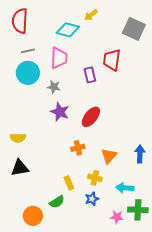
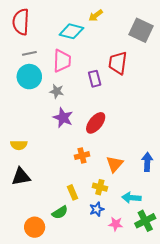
green cross: (138, 210) -> (145, 221), turned -30
pink star: (117, 217) -> (116, 224), moved

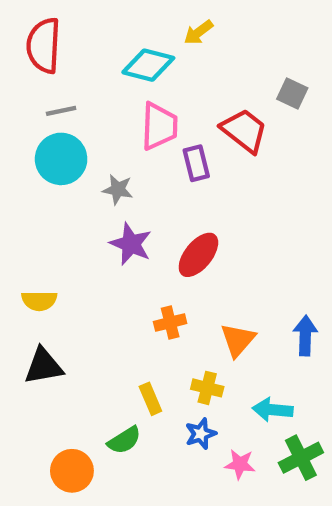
gray square: (141, 30) -> (292, 93), moved, size x0.6
pink trapezoid: (62, 61) -> (159, 126), moved
red trapezoid: (118, 63) -> (244, 131), turned 120

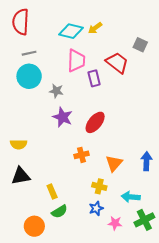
yellow arrow: (198, 32) -> (95, 28), moved
yellow rectangle: (150, 399) -> (52, 192), moved

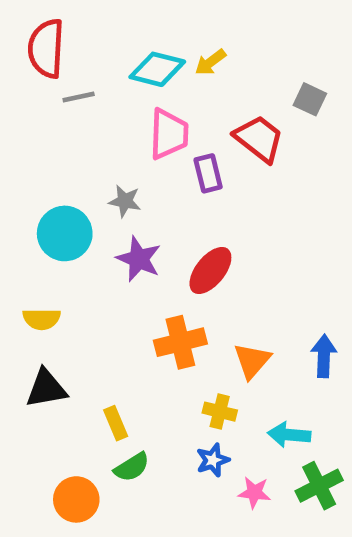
gray line: (29, 53) -> (79, 97), moved
cyan circle: (29, 76) -> (65, 233), moved
orange cross: (81, 155) -> (180, 342), size x1.5

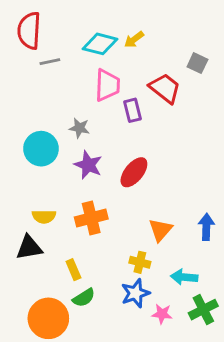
yellow semicircle: (42, 319) -> (44, 217), moved
orange cross: (180, 342) -> (91, 218), moved
blue star: (213, 460) -> (135, 293), size x1.4
orange circle: (76, 499) -> (48, 318), size x1.4

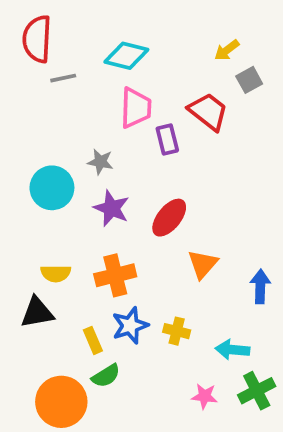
yellow arrow: (134, 39) -> (227, 50), moved
gray square: (197, 63) -> (249, 80), turned 36
orange triangle: (161, 230) -> (203, 264), moved
blue star: (135, 293) -> (130, 326), moved

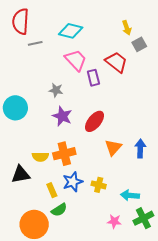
yellow arrow: (227, 50) -> (127, 28), turned -72
pink trapezoid: (136, 108) -> (76, 60), turned -45
cyan circle: (52, 188) -> (15, 108), moved
yellow semicircle: (56, 273) -> (40, 157), moved
blue arrow: (260, 286) -> (140, 148), moved

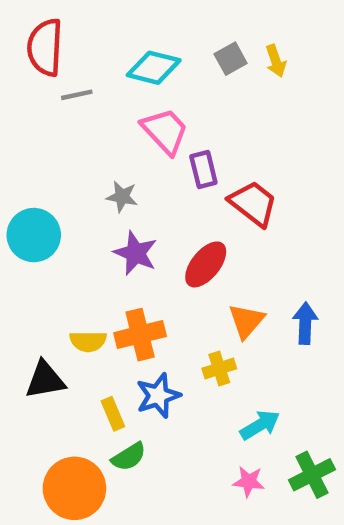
gray square: (139, 44) -> (231, 59), moved
red trapezoid: (116, 62) -> (253, 203), moved
yellow cross: (99, 185) -> (219, 368), moved, turned -32
cyan arrow: (130, 195) -> (260, 425), moved, turned 144

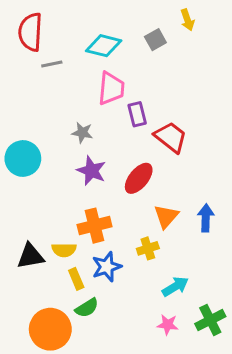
yellow arrow: (276, 61) -> (187, 20), moved
pink trapezoid: (165, 131) -> (111, 88), turned 48
yellow semicircle: (88, 341) -> (64, 250), moved

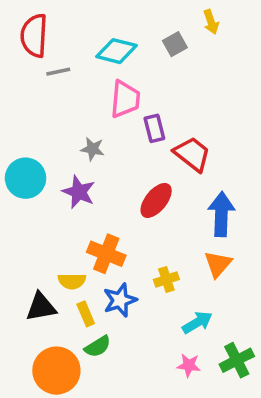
purple star: (91, 171) -> (79, 192), moved
orange triangle: (166, 216) -> (218, 264), moved
blue arrow: (206, 218) -> (221, 214), moved, size x1.4
orange cross: (94, 226) -> (106, 254), turned 36
black triangle: (30, 256) -> (41, 307), moved

